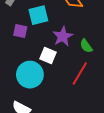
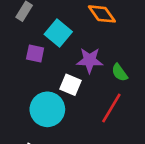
cyan square: (38, 15) -> (58, 33), turned -36
purple star: (63, 36) -> (90, 60), turned 30

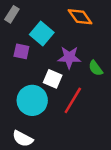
red line: (111, 108) -> (73, 100), moved

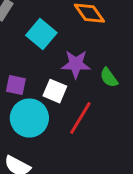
purple square: (21, 51) -> (16, 85), moved

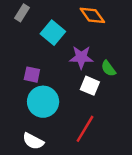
white square: (55, 91) -> (90, 86), moved
red line: (80, 118) -> (85, 129), moved

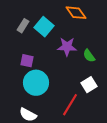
gray rectangle: (22, 13) -> (23, 26), moved
white square: (90, 86) -> (89, 85), moved, turned 35

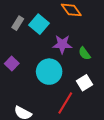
purple square: (27, 61) -> (12, 64), moved, turned 32
cyan circle: (36, 83) -> (49, 72), moved

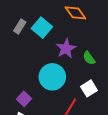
purple star: (62, 44) -> (66, 49), turned -30
purple square: (12, 64) -> (24, 99), moved

